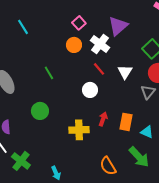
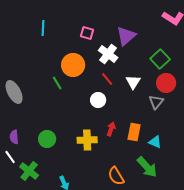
pink square: (79, 23) -> (87, 33), turned -32
cyan line: (23, 27) -> (43, 28), moved, turned 35
orange circle: (74, 45) -> (73, 65), moved, size x1.5
green circle: (40, 111) -> (47, 139), moved

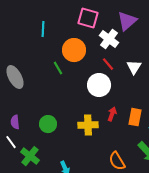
cyan line: (43, 28) -> (43, 29), moved
pink square: (87, 33) -> (88, 18), size x1.5
white circle: (98, 100) -> (99, 85), size x1.5

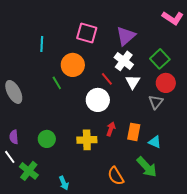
white cross: (109, 39) -> (124, 61), moved

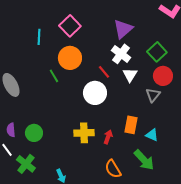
pink square: (87, 33) -> (70, 26), moved, turned 30
red arrow: (111, 129) -> (108, 137), moved
green circle: (47, 139) -> (34, 133), moved

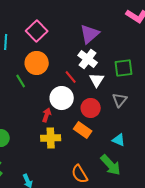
green square: (157, 52) -> (124, 68), moved, turned 36
red circle: (163, 76) -> (91, 108), moved
orange rectangle: (131, 125) -> (83, 130), moved, turned -66
red arrow: (108, 137) -> (47, 115), moved

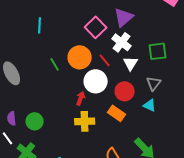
pink square: (37, 31) -> (96, 27), moved
orange circle: (37, 63) -> (80, 57), moved
cyan triangle: (119, 140) -> (150, 105), moved

